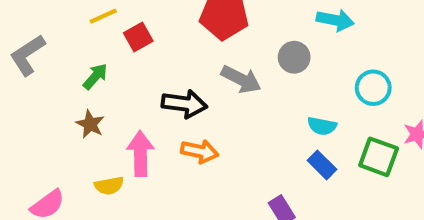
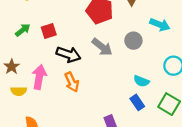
red square: (138, 37) -> (49, 31), moved
brown star: (90, 124) -> (12, 67), moved
orange arrow: (200, 151) -> (72, 82), turned 42

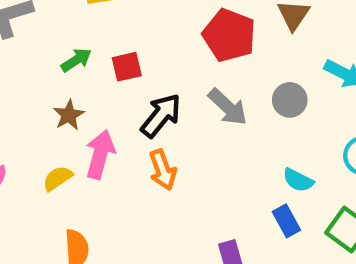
black arrow: (68, 54) -> (161, 115), turned -75
brown star: (12, 67) -> (69, 115), moved
yellow semicircle: (19, 91) -> (58, 178), turned 140

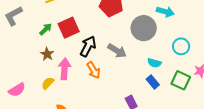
red square: (127, 67) -> (69, 28), size x1.5
gray circle: (290, 100) -> (144, 28), size x1.6
gray arrow: (228, 107) -> (117, 51), moved

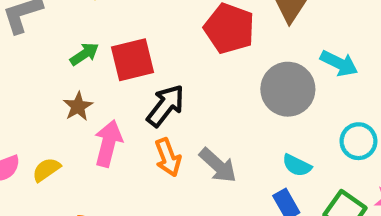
gray arrow: (117, 51) -> (218, 165), moved
yellow semicircle: (48, 83) -> (46, 170), moved

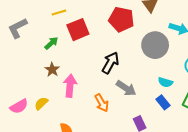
red square: (132, 60) -> (78, 30), moved
black arrow: (166, 106) -> (110, 63), moved
orange arrow: (168, 157) -> (102, 103), moved

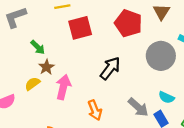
green arrow: (51, 43) -> (38, 47), moved, turned 80
gray arrow: (126, 88) -> (138, 107), moved
yellow semicircle: (41, 103) -> (32, 84), moved

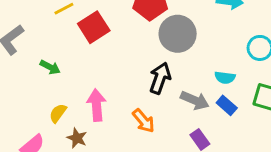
gray circle: (161, 56) -> (178, 34), moved
brown star: (46, 67) -> (77, 138), moved
black arrow: (110, 68) -> (160, 78), moved

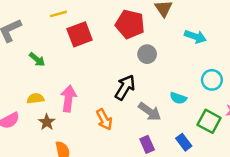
gray circle: (178, 34) -> (147, 54), size x0.6
blue rectangle: (227, 105) -> (184, 142), moved
yellow semicircle: (58, 113) -> (36, 98), turned 35

